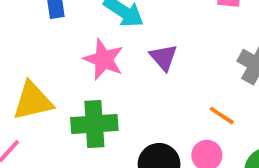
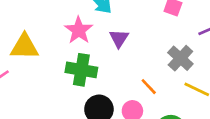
green cross: (94, 124) -> (81, 70), moved

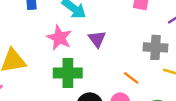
gray cross: (180, 58) -> (155, 47), turned -30

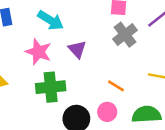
gray cross: (155, 47) -> (125, 35), moved, turned -35

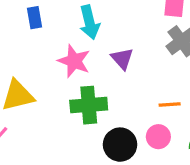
cyan arrow: (51, 20) -> (89, 22), turned 44
orange line: (116, 86) -> (170, 105), turned -36

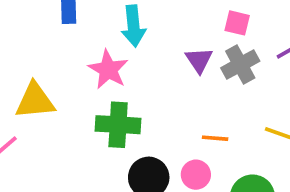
purple triangle: (122, 59) -> (199, 60), moved

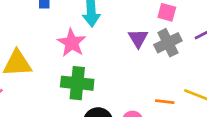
orange line: (215, 138) -> (165, 102), moved

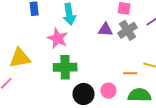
purple triangle: (138, 38) -> (105, 30), turned -49

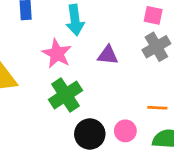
purple triangle: (105, 30) -> (108, 55), moved
green cross: (65, 67) -> (65, 95), turned -35

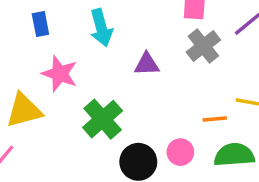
pink star: (57, 54) -> (60, 74), moved

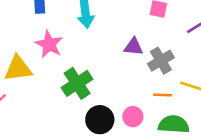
gray cross: (203, 46) -> (161, 61), moved
purple triangle: (147, 64) -> (134, 47), moved

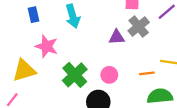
gray cross: (161, 61) -> (139, 27), moved
pink circle: (133, 117) -> (109, 75), moved

